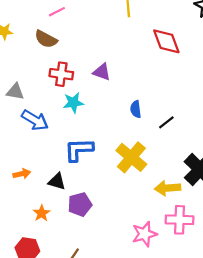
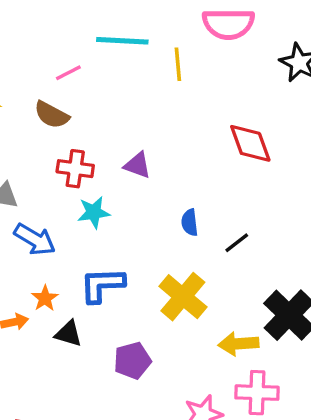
red diamond: (166, 41) -> (250, 143), moved
purple pentagon: (80, 204) -> (132, 361), moved
orange star: (42, 213) -> (45, 298), moved

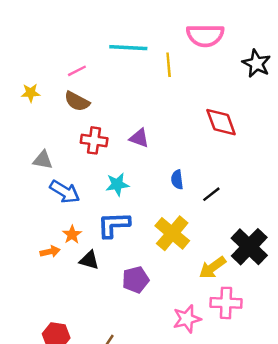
pink line: (68, 73) -> (77, 71), moved
cyan star: (94, 212) -> (117, 184), moved
yellow arrow: (238, 344) -> (213, 267), turned -32

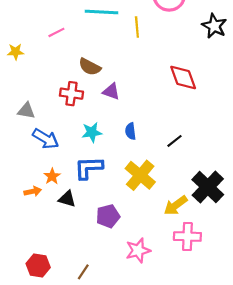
brown semicircle: (77, 101) -> (90, 67), moved
blue semicircle: (177, 180) -> (130, 131), moved
pink star: (187, 319) -> (138, 250), moved

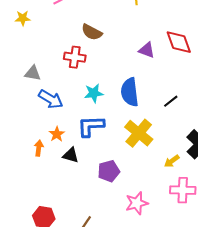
purple triangle: (111, 91) -> (147, 50), moved
blue semicircle: (130, 131) -> (130, 92), size x1.8
orange arrow: (33, 191) -> (39, 148), turned -70
yellow arrow: (176, 205) -> (172, 161), size x0.7

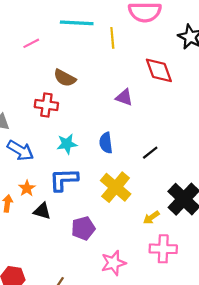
red diamond: (179, 42) -> (159, 70), moved
blue semicircle: (130, 92) -> (106, 143), size x0.7

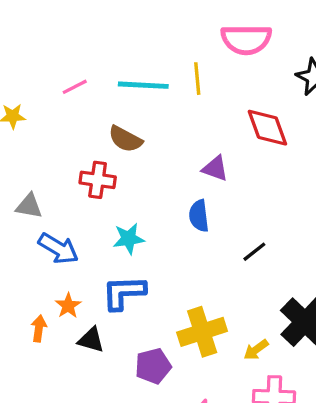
cyan line: (77, 23) -> (143, 85), moved
blue semicircle: (106, 143) -> (199, 216), moved
yellow cross: (116, 187) -> (202, 332), moved, turned 32

